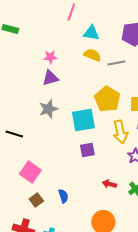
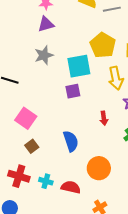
purple square: (87, 150) -> (73, 91), moved
red arrow: (109, 184) -> (104, 118), moved, turned -112
blue semicircle: (63, 196) -> (71, 141), moved, size x1.5

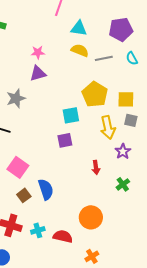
gray star: (44, 55) -> (16, 98), moved
cyan square: (79, 66) -> (71, 115), size x0.7
blue semicircle: (71, 141) -> (46, 189), moved
cyan cross: (46, 181) -> (38, 230), turned -32

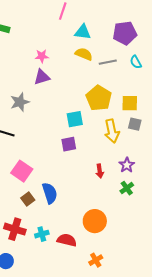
purple star: (123, 151) -> (127, 165), moved

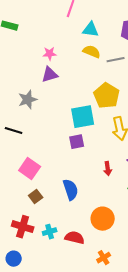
cyan square: (75, 119) -> (83, 117), size x1.4
blue semicircle: (50, 193) -> (71, 190), moved

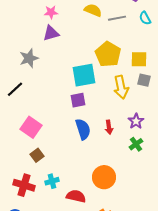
black line: (14, 131) -> (15, 89), turned -60
blue semicircle: (71, 190) -> (83, 129), moved
cyan cross: (50, 232) -> (52, 181), moved

